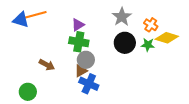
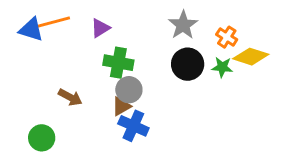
purple triangle: (78, 25) -> (100, 28), moved

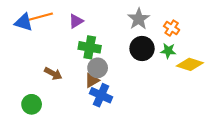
yellow diamond: (251, 57) -> (190, 64), moved

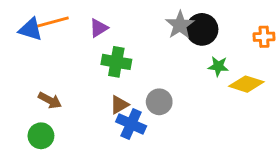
orange cross: (172, 28) -> (264, 37), moved, turned -35
black circle: (142, 49) -> (202, 29), moved
gray circle: (98, 68) -> (159, 102), moved
brown arrow: (53, 74) -> (50, 100), moved

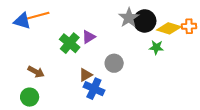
purple triangle: (99, 28) -> (89, 37), moved
green cross: (116, 62) -> (70, 43), moved, turned 30
yellow diamond: (246, 84) -> (169, 28), moved
gray circle: (159, 102) -> (114, 63), moved

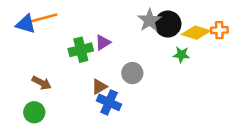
green cross: (70, 43) -> (81, 50), turned 36

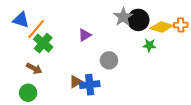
orange line: (44, 18) -> (36, 29), moved, turned -35
green cross: (81, 50) -> (43, 43), moved, turned -36
brown triangle: (99, 87) -> (76, 82), moved
blue cross: (109, 102) -> (90, 85), turned -30

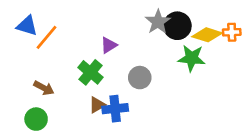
green cross: (43, 43) -> (90, 72), moved
green star: (149, 45) -> (192, 58), size x1.5

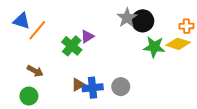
yellow diamond: (207, 35) -> (178, 44), moved
green cross: (90, 72) -> (72, 46), moved
gray circle: (140, 78) -> (121, 87), moved

